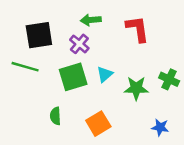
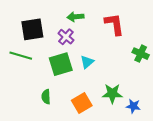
green cross: (169, 79) -> (141, 54), moved
green star: (136, 88) -> (112, 94), moved

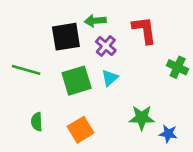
black square: (32, 29) -> (66, 37), moved
purple cross: (66, 37) -> (106, 46), moved
green semicircle: (46, 97) -> (37, 122), moved
orange square: (82, 103) -> (81, 130), moved

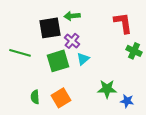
red L-shape: (144, 30) -> (123, 23), moved
purple cross: (106, 46) -> (72, 41), moved
green semicircle: (37, 122) -> (35, 97), moved

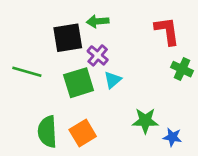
green semicircle: (35, 97) -> (47, 132), size x1.6

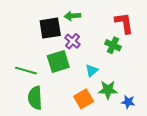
green cross: (182, 69) -> (113, 45), moved
green line: (27, 72) -> (26, 71), moved
cyan triangle: (113, 80) -> (92, 71), moved
orange square: (83, 133) -> (84, 99), moved

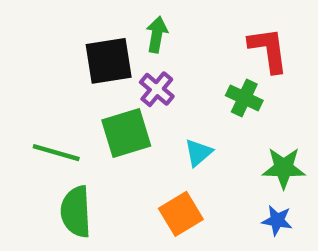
green arrow: (72, 16) -> (157, 35), turned 105
green star: (108, 90) -> (284, 168), moved

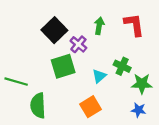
green arrow: (157, 35) -> (99, 26), moved
black square: (109, 61) -> (54, 30), turned -35
green cross: (244, 98) -> (122, 66), moved
green line: (56, 153) -> (16, 82), moved

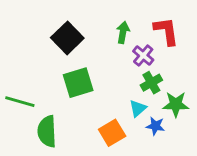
purple cross: (78, 44) -> (143, 56), moved
green cross: (122, 66) -> (151, 83), turned 35
cyan triangle: (99, 76) -> (138, 108), moved
blue star: (139, 110) -> (155, 126), moved

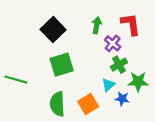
green semicircle: (47, 131) -> (57, 104), moved

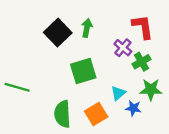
green arrow: (97, 25) -> (87, 28), moved
green square: (62, 65) -> (83, 71), moved
green cross: (119, 65) -> (142, 62), moved

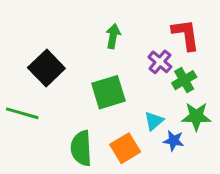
black square: (58, 33) -> (46, 68), moved

